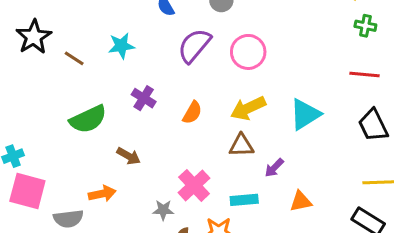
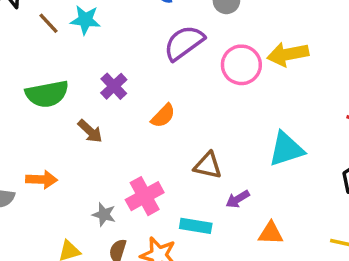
cyan star: (121, 46) -> (85, 20), moved
yellow arrow: (248, 108) -> (288, 54), moved
brown arrow: (129, 156) -> (90, 131), moved
orange triangle: (301, 201) -> (271, 233), moved

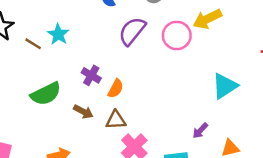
cyan star: (85, 20) -> (58, 34), turned -30
orange semicircle: (163, 116) -> (116, 89), moved
brown triangle: (208, 165) -> (116, 120), moved

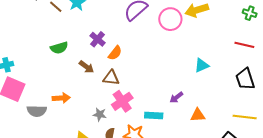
cyan triangle: (225, 86) -> (202, 65), size x0.7
green semicircle: (46, 94) -> (59, 48), size x0.7

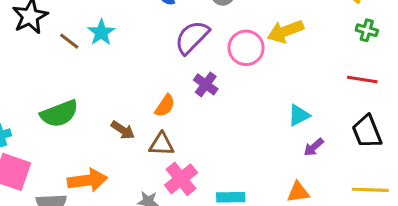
purple cross: (98, 39) -> (206, 84), moved
green semicircle: (59, 48) -> (59, 114), moved, size x1.4
purple arrow: (176, 97) -> (314, 147), moved
orange arrow: (61, 98) -> (87, 180), size x1.4

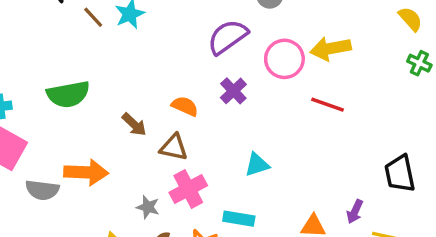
red line: (362, 80) -> (328, 105), moved
orange semicircle: (165, 106) -> (185, 106), turned -110
cyan triangle: (299, 115) -> (257, 165), moved
purple arrow: (314, 147) -> (355, 212), moved, turned -35

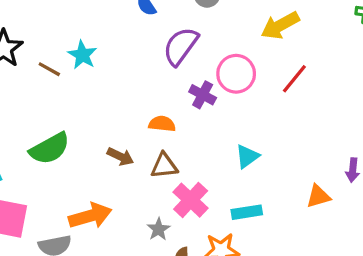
pink circle: (284, 59) -> (236, 74), moved
red line: (328, 105) -> (294, 79), turned -52
gray star: (148, 207) -> (158, 229), turned -30

